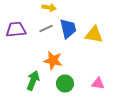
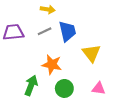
yellow triangle: (94, 34) -> (91, 53), moved, turned 42

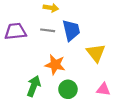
gray line: (45, 31) -> (48, 30), turned 32

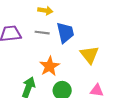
orange star: (55, 65) -> (50, 66), turned 30

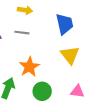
blue trapezoid: (65, 33) -> (65, 24), moved

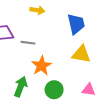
gray line: (22, 33) -> (28, 43), moved
yellow triangle: (70, 55) -> (81, 54), turned -42

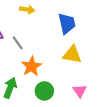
gray line: (28, 43) -> (18, 43), turned 48
pink triangle: (89, 90) -> (80, 91), turned 48

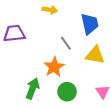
gray line: (18, 43) -> (66, 43), moved

